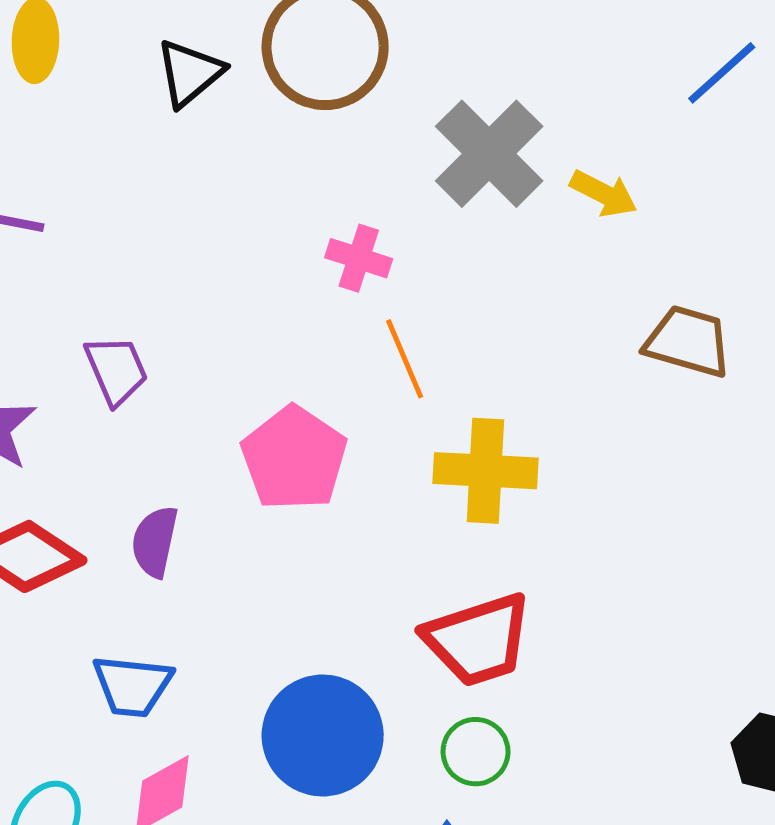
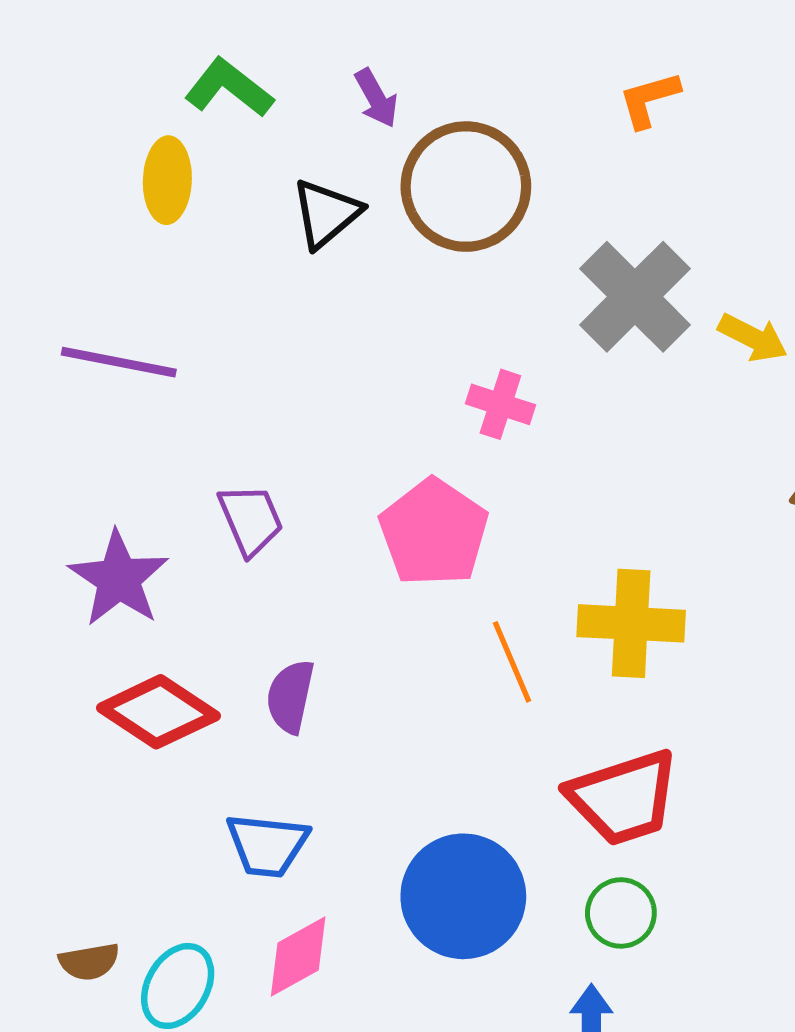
orange line: (405, 359) -> (512, 662), moved
pink pentagon: (294, 458) -> (434, 532), moved

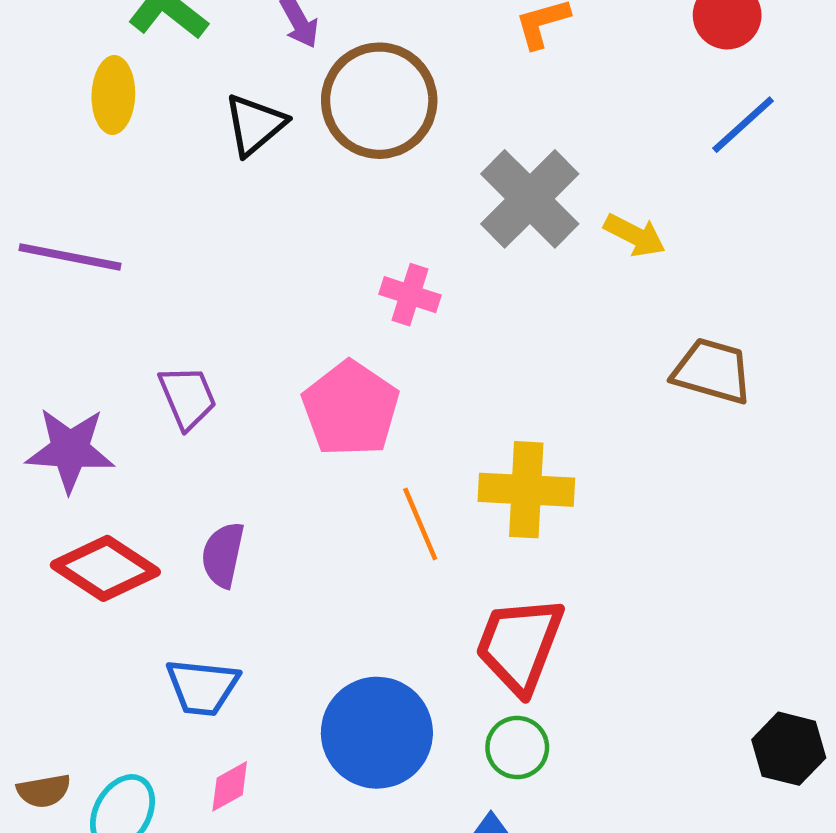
purple star: (119, 579) -> (70, 450), turned -30
red trapezoid: (623, 798) -> (519, 645), turned 129
pink diamond: (298, 957) -> (230, 786), size x0.7

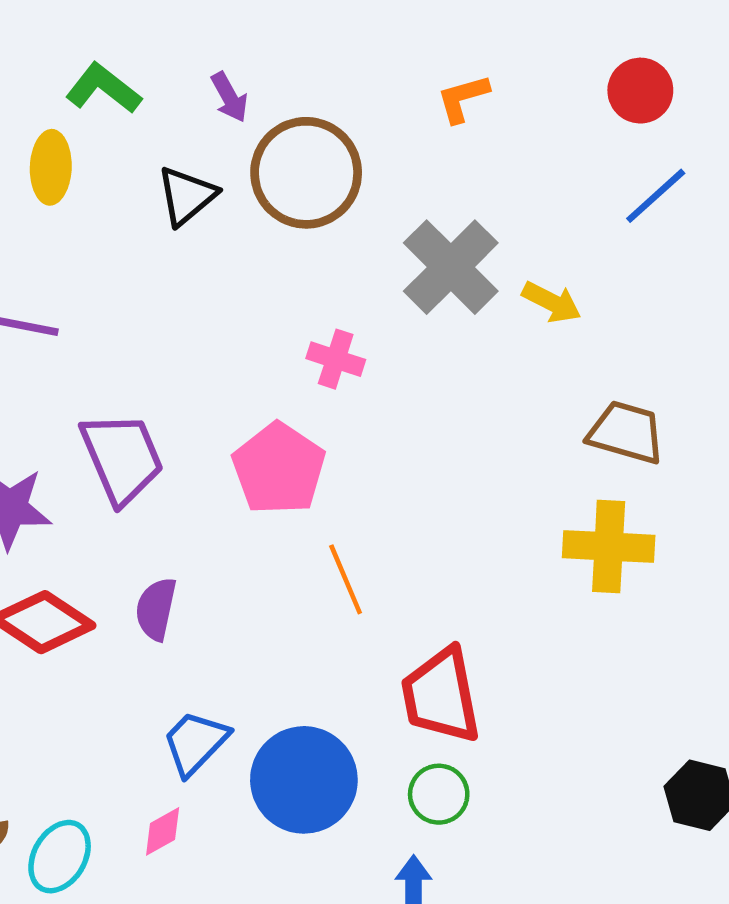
purple trapezoid: (188, 397) -> (122, 458), size x1.5
yellow cross: (526, 490) -> (609, 546), moved
red trapezoid: (519, 645) -> (441, 696), turned -32
blue trapezoid: (202, 687) -> (195, 743), moved, turned 128

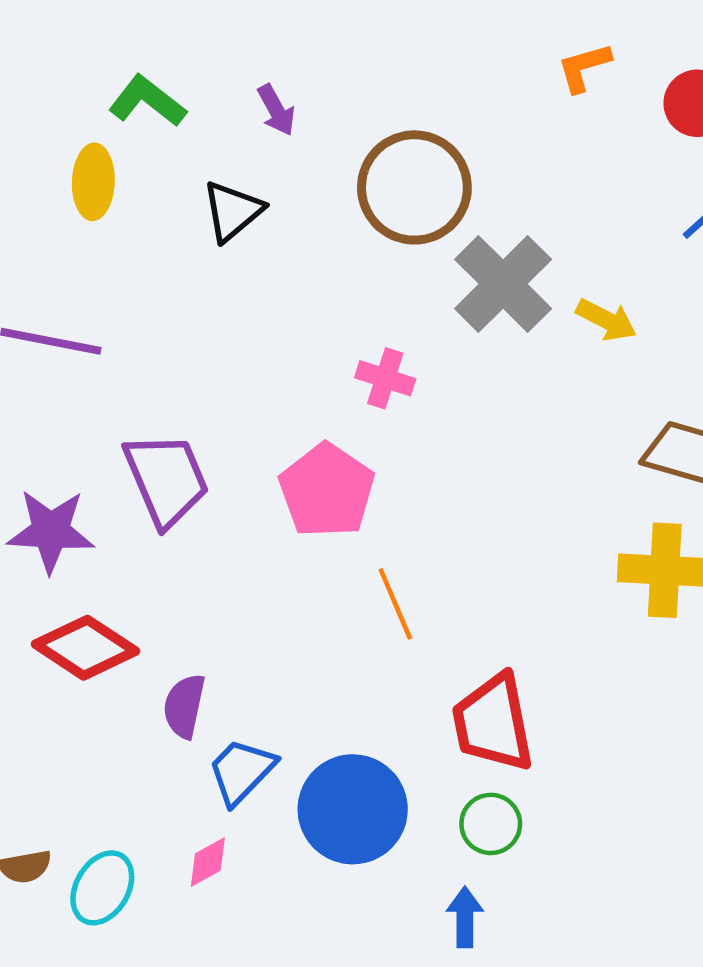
orange L-shape: (463, 98) -> (584, 67), moved
brown circle: (306, 173) -> (414, 187), moved
purple semicircle: (156, 609) -> (184, 706), moved

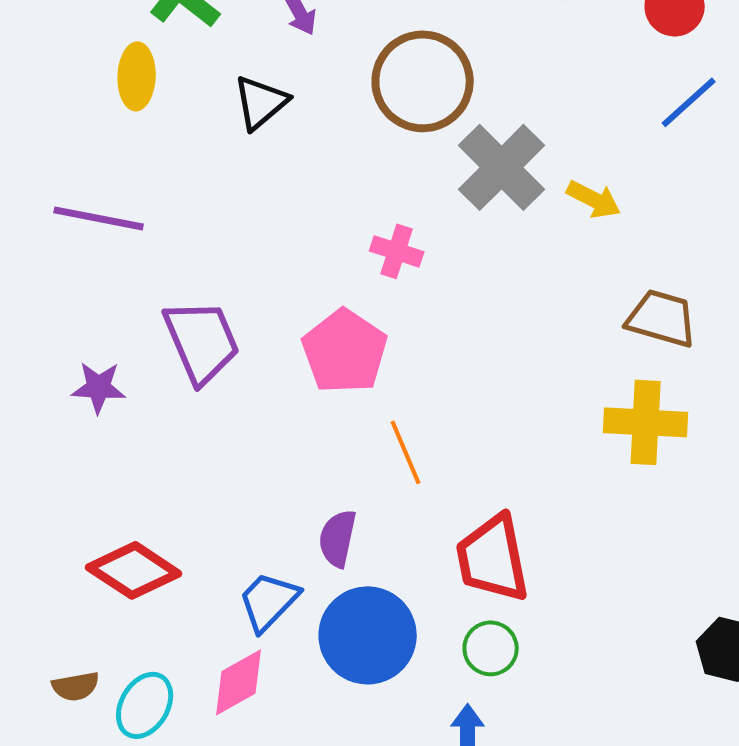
purple star: (51, 531) -> (99, 387), size x0.7
red diamond: (86, 648) -> (134, 570), moved
purple semicircle: (184, 706) -> (338, 538), moved
pink diamond: (208, 862) -> (239, 682), size x1.5

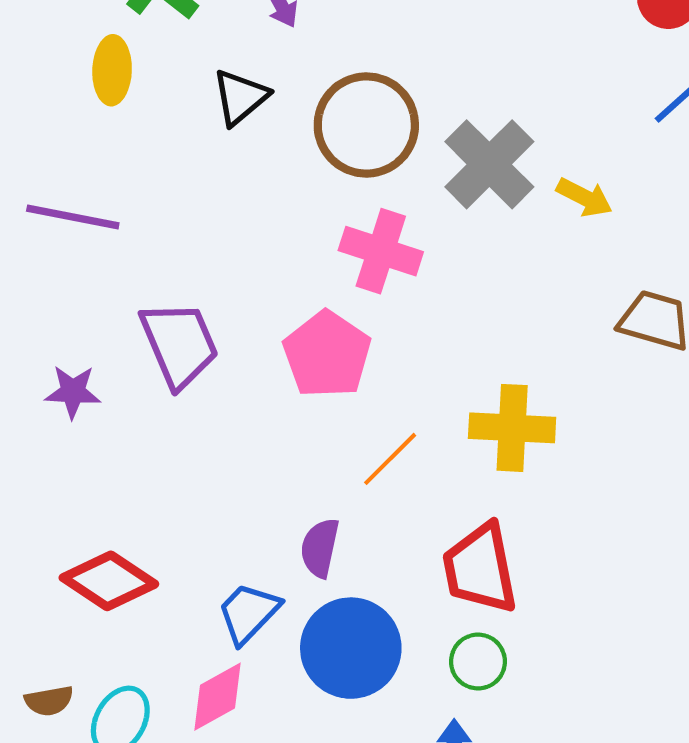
brown circle: (423, 81) -> (366, 125), moved
pink cross: (397, 251) -> (381, 251), size x1.5
yellow cross: (646, 422) -> (512, 428), moved
orange line: (406, 452) -> (390, 459), turned 68

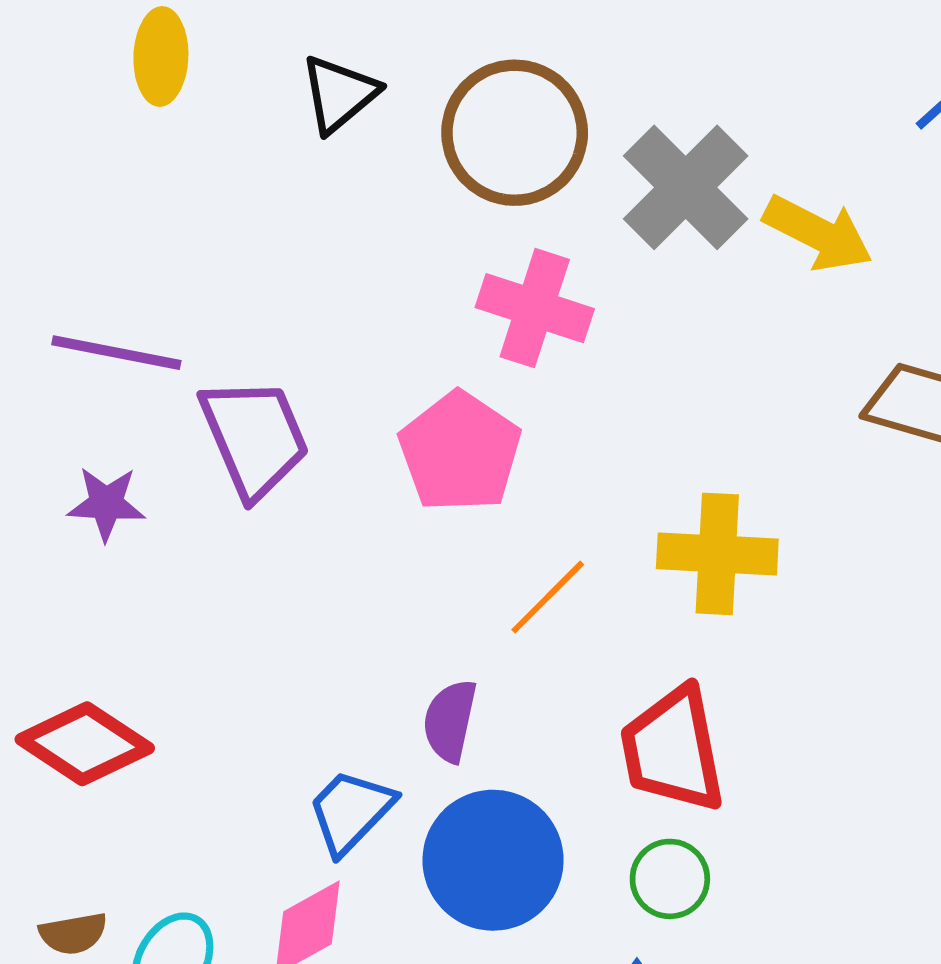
yellow arrow: (584, 197) -> (818, 233), size x1.4
purple line: (73, 217) -> (116, 353), moved
red diamond: (109, 581) -> (85, 744), moved

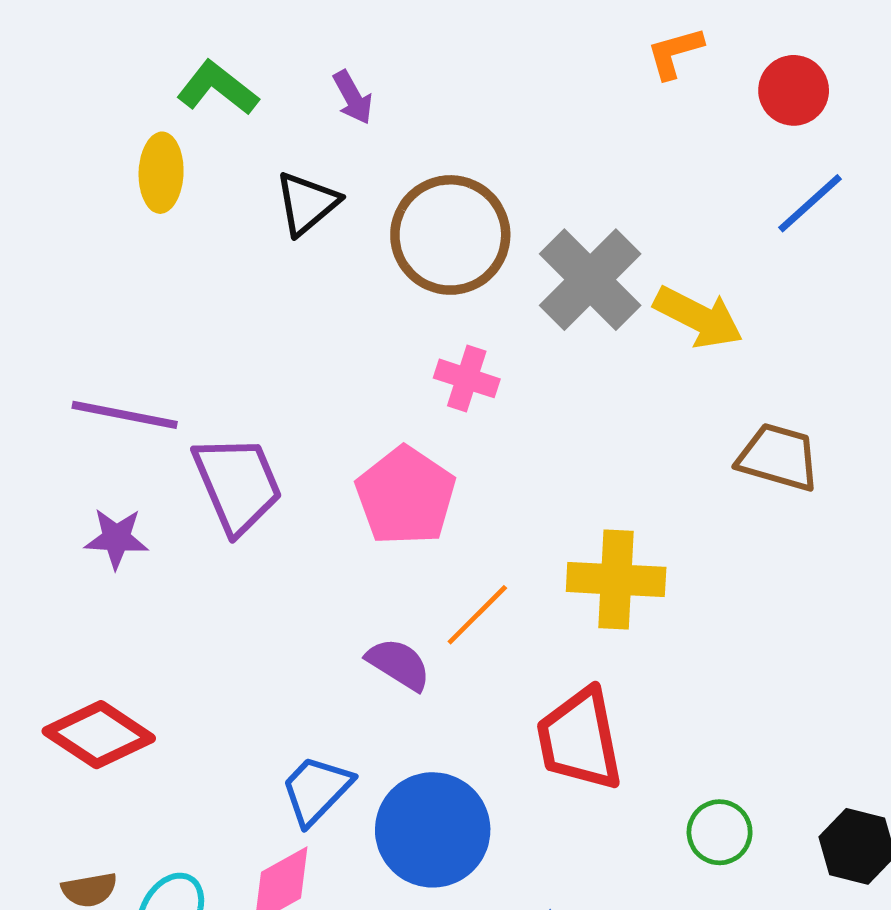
pink cross: (535, 308) -> (467, 378), size x0.7
purple semicircle: (450, 721) -> (399, 664), moved, turned 110
green circle: (670, 879) -> (720, 832), moved

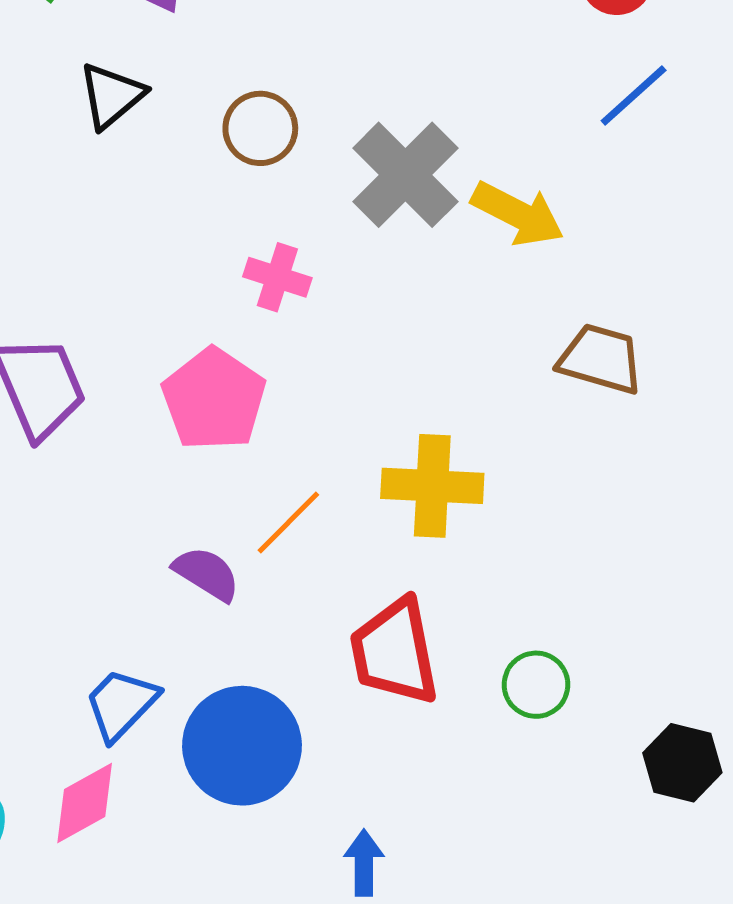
brown circle: (450, 235) -> (260, 128), size x0.6
green circle: (720, 832) -> (536, 685), moved

